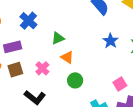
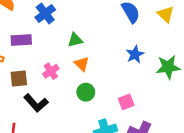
brown square: (15, 70) -> (19, 78), moved
pink square: (120, 84) -> (126, 102), moved

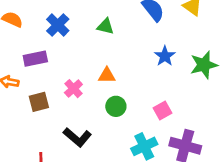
green triangle: (75, 40) -> (106, 26), moved, turned 35
orange triangle: (82, 64) -> (107, 75), turned -35
black L-shape: (36, 103) -> (77, 137), moved

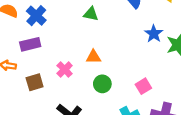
blue cross: (58, 25) -> (36, 16), moved
blue star: (165, 56) -> (154, 34), moved

